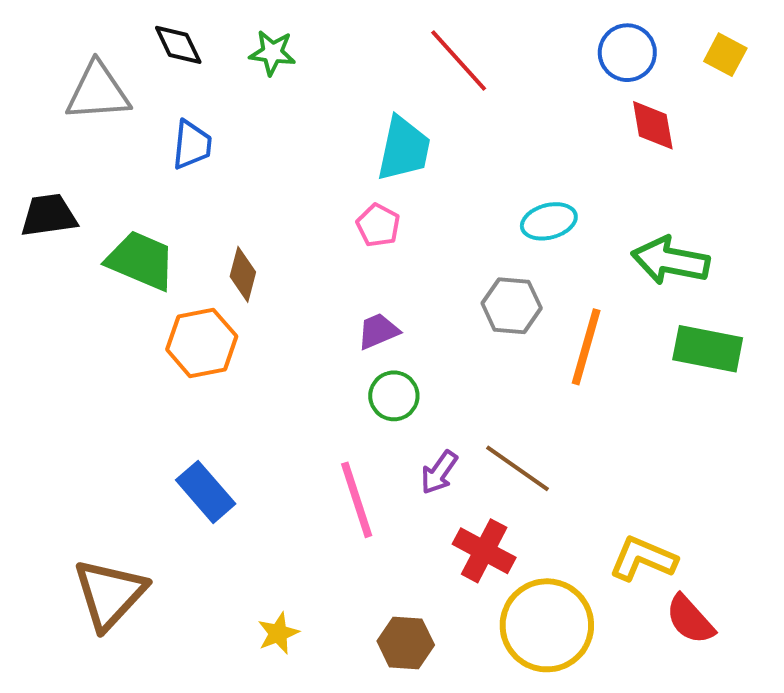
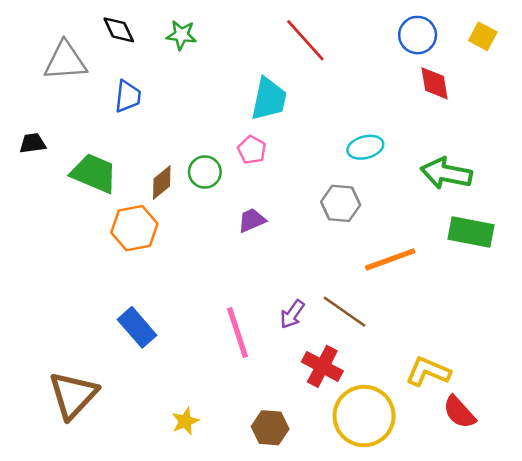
black trapezoid: (49, 215) -> (33, 143), size x0.7
brown diamond: (243, 274) -> (162, 182), turned 36
orange line: (586, 347) -> (390, 259), moved, turned 54
green circle: (394, 396) -> (205, 172), moved

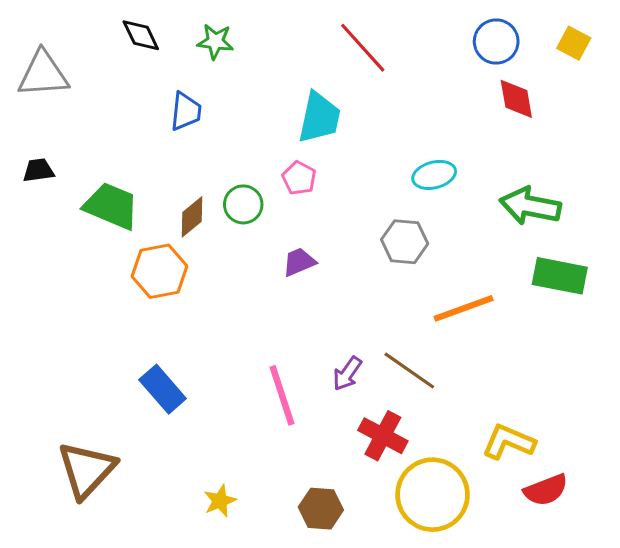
gray triangle: (65, 61) -> (43, 74), moved
blue trapezoid: (128, 96) -> (186, 111), moved
red semicircle: (459, 412) -> (546, 490), turned -69

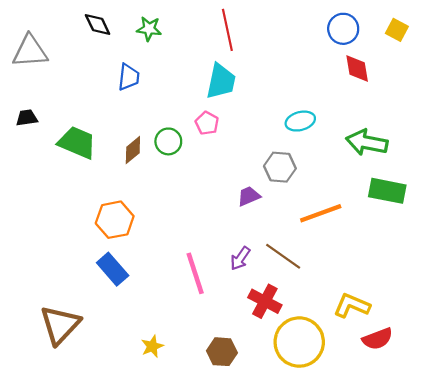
red line: (363, 48) -> (227, 30), moved, turned 30
purple trapezoid: (299, 262) -> (249, 196), moved
orange hexagon: (159, 271) -> (115, 220), moved

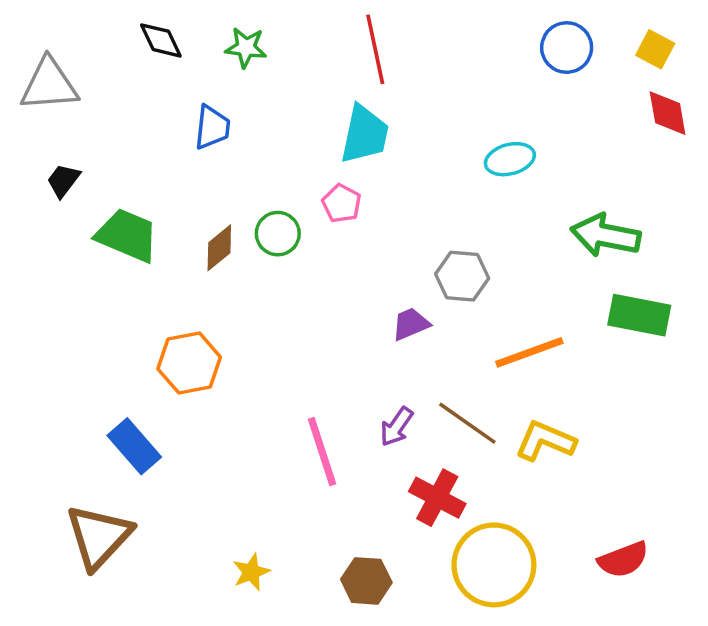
red diamond: (357, 68) -> (668, 113), moved
black trapezoid: (27, 118) -> (63, 180), moved, turned -45
cyan ellipse: (300, 121) -> (510, 159), moved
blue rectangle: (113, 269) -> (134, 446), moved
yellow L-shape: (352, 306) -> (545, 441), moved

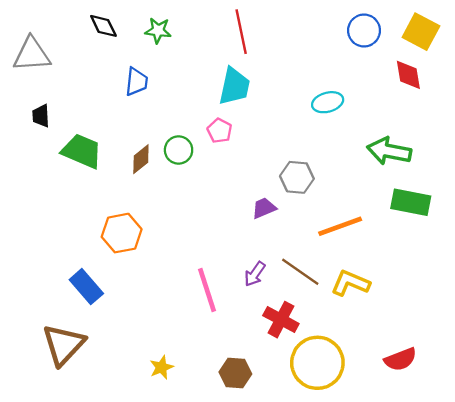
yellow square: (655, 49) -> (421, 32), size x1.5
red diamond: (668, 113) -> (408, 75), moved
black trapezoid: (63, 180) -> (41, 116), turned -40

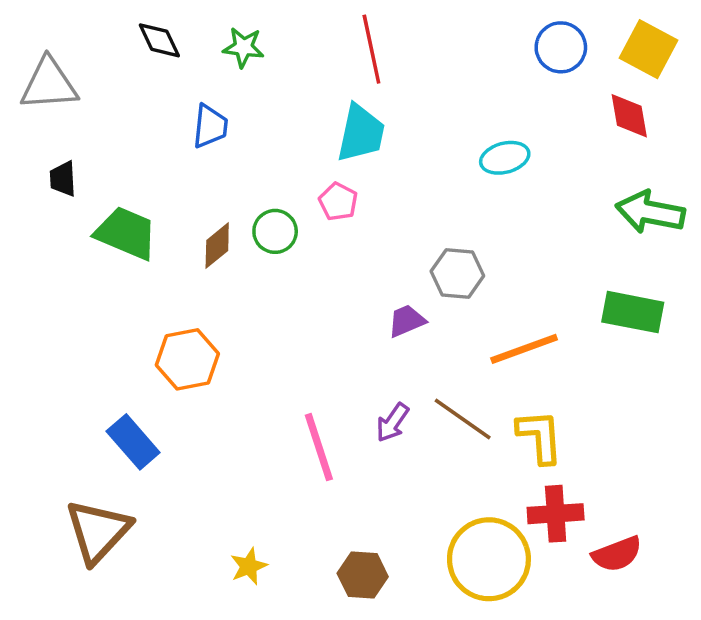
green arrow: (389, 151) -> (650, 212), moved
yellow L-shape: (350, 283) -> (540, 437), turned 63
red cross: (281, 320) -> (556, 514), moved, turned -32

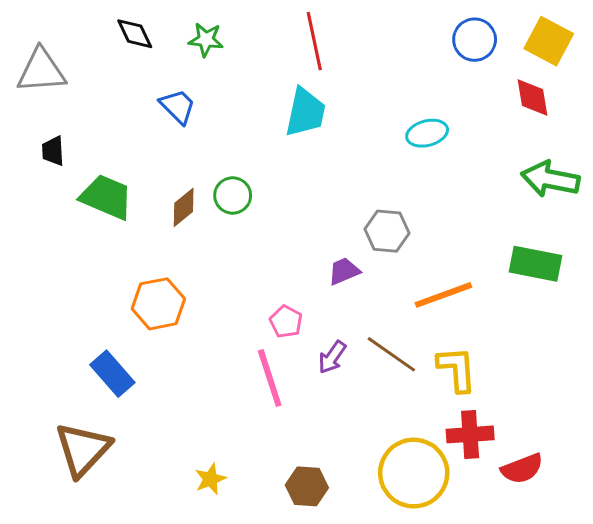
blue trapezoid: (210, 126) -> (178, 106), turned -51
pink pentagon: (338, 202) -> (286, 322), moved

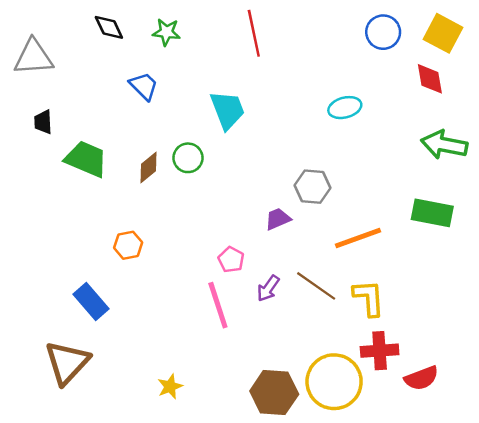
cyan trapezoid: (305, 112) -> (227, 110), moved, turned -33
orange hexagon: (158, 304) -> (128, 245), size x0.7
brown hexagon: (307, 486) -> (274, 393), moved, size x1.4

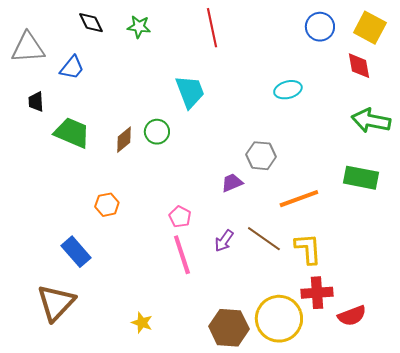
blue trapezoid: (144, 86) -> (72, 68), moved, turned 84
pink pentagon: (231, 260) -> (180, 217), moved
yellow star: (170, 387) -> (142, 323), turned -30

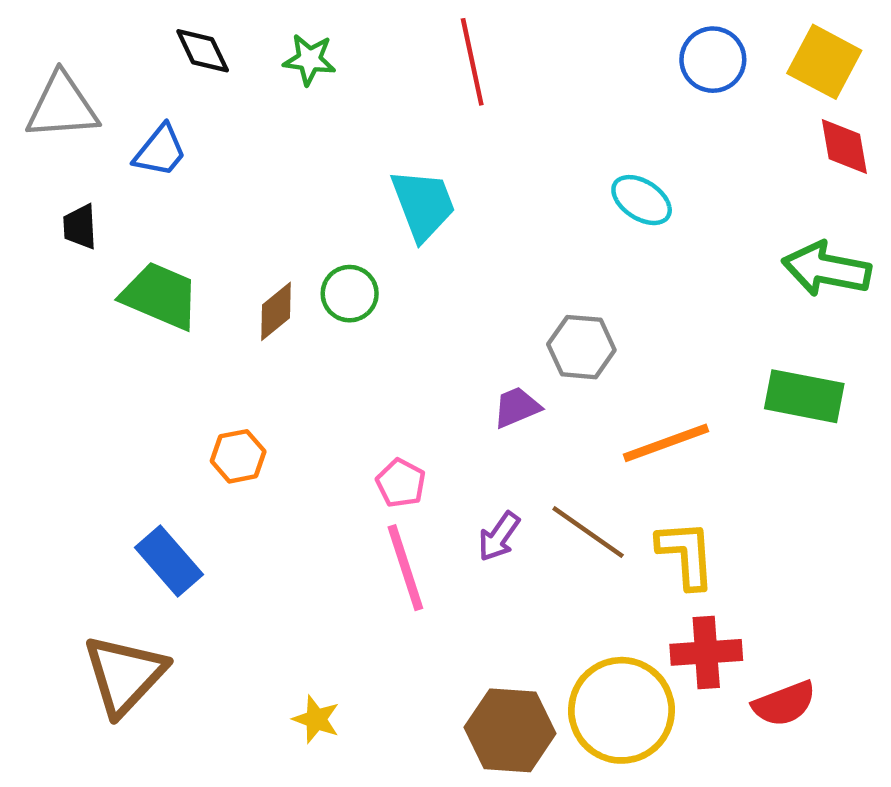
red diamond: (359, 66) -> (844, 147), moved
cyan ellipse: (288, 90) -> (642, 200), turned 48

